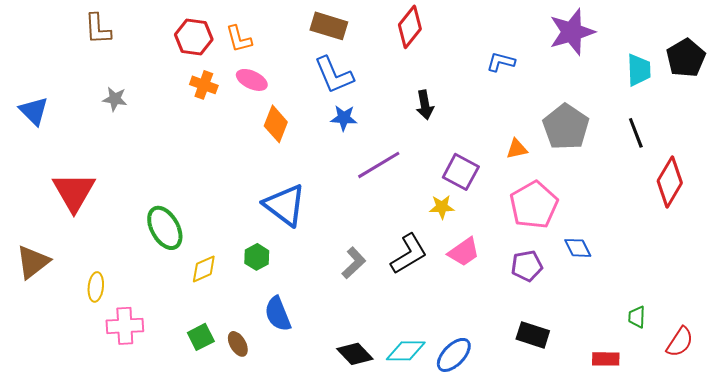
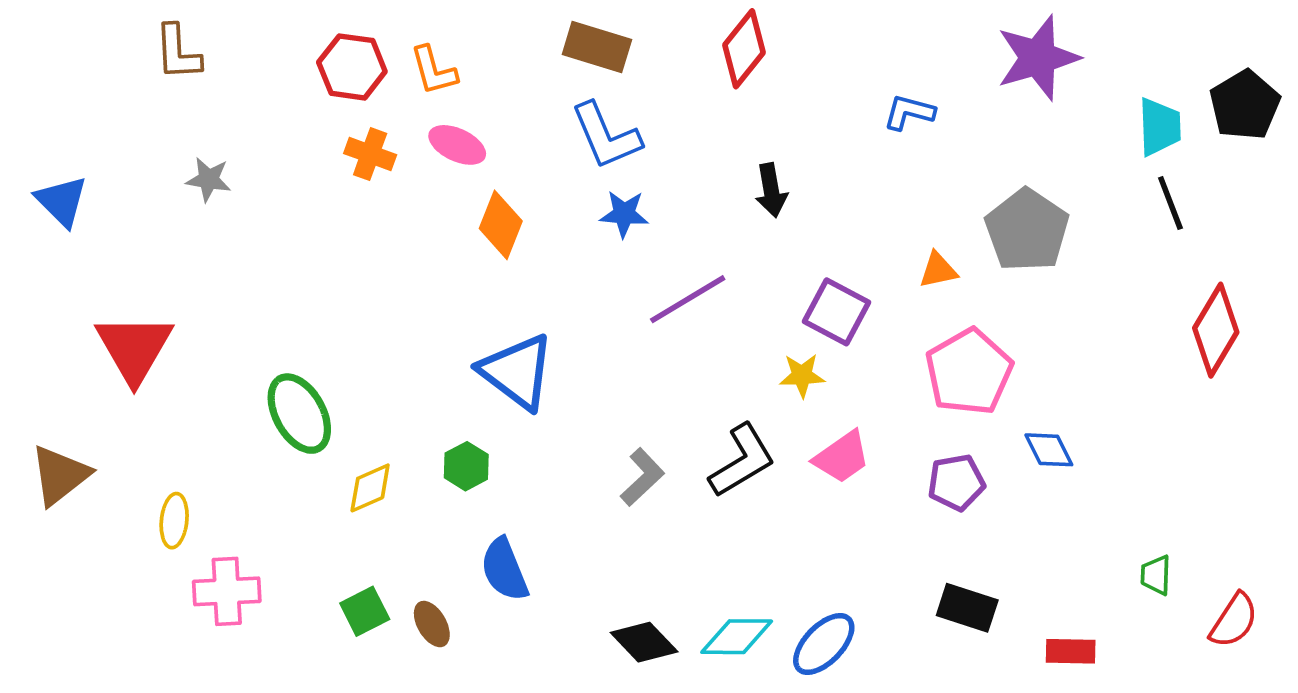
black line: (636, 133) -> (1170, 203), moved
red rectangle: (606, 359) -> (1071, 651), moved

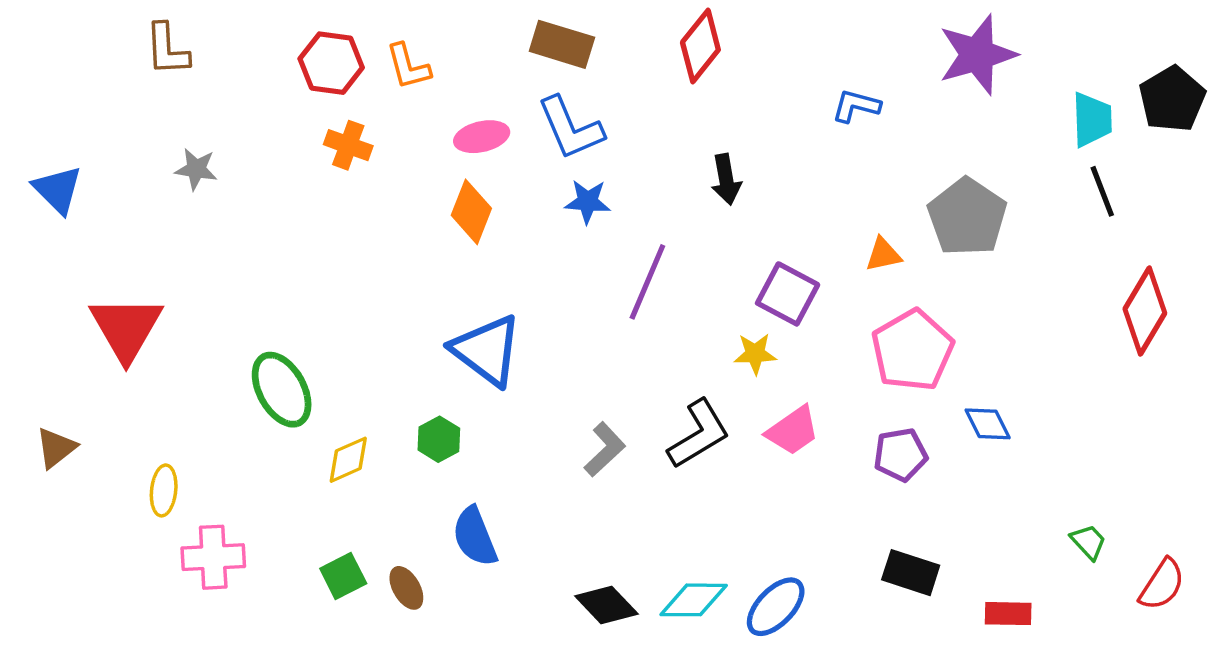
pink ellipse: (457, 145) -> (482, 137), moved, turned -38
purple line: (688, 299) -> (647, 282), turned -36
brown triangle: (60, 475) -> (56, 448), size x0.7
green trapezoid: (1156, 575) -> (1088, 542), turned 135

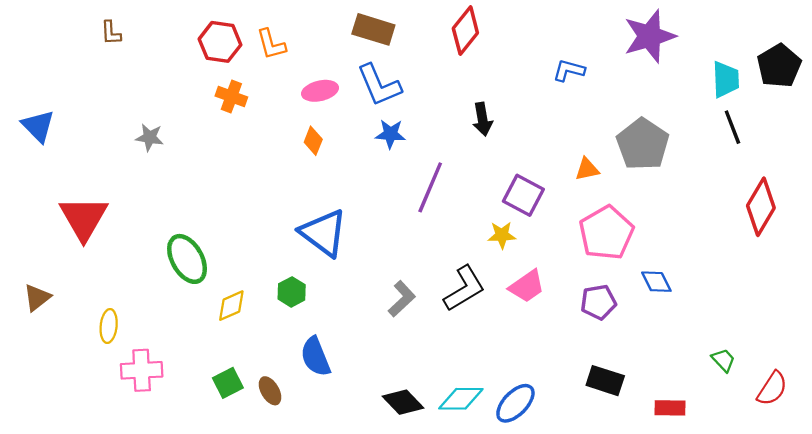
brown L-shape: (167, 49) -> (111, 33), size x0.7
gray star: (196, 169) -> (150, 137), moved
orange diamond: (471, 212) -> (313, 141), size x0.7

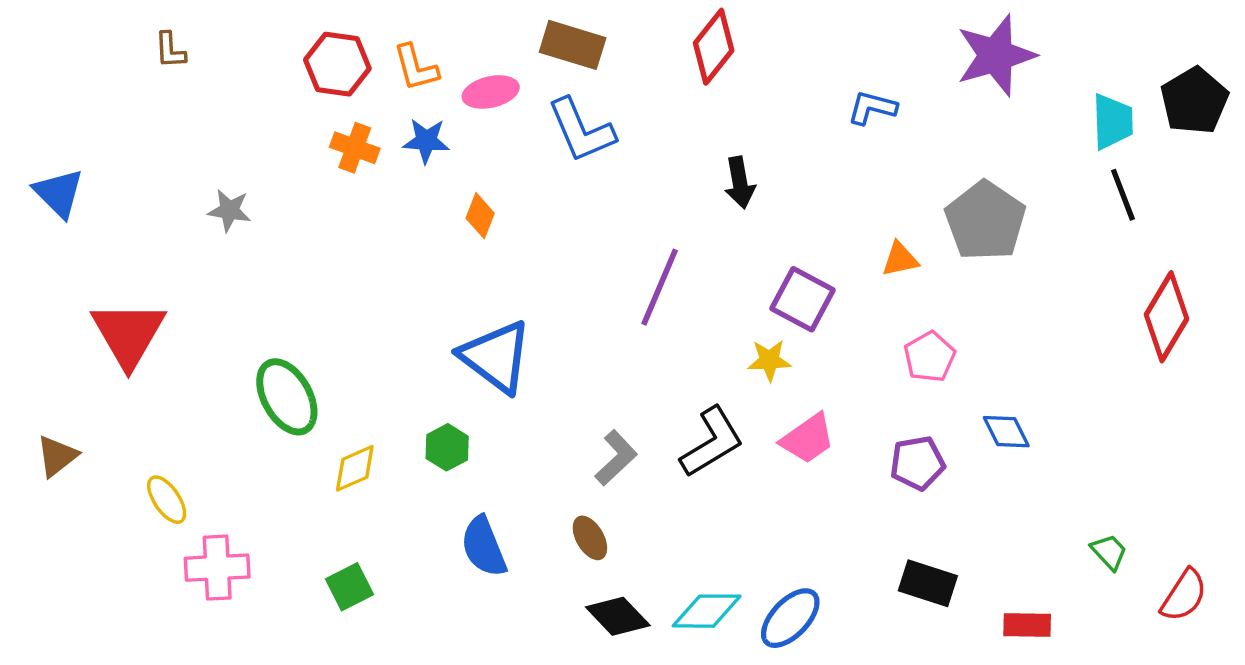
pink ellipse: (320, 91) -> (491, 92), moved
blue star: (390, 134) -> (426, 141), moved
pink pentagon: (606, 233) -> (930, 357), size x0.6
yellow ellipse: (109, 326) -> (167, 500), turned -40
brown ellipse: (270, 391) -> (590, 538), moved

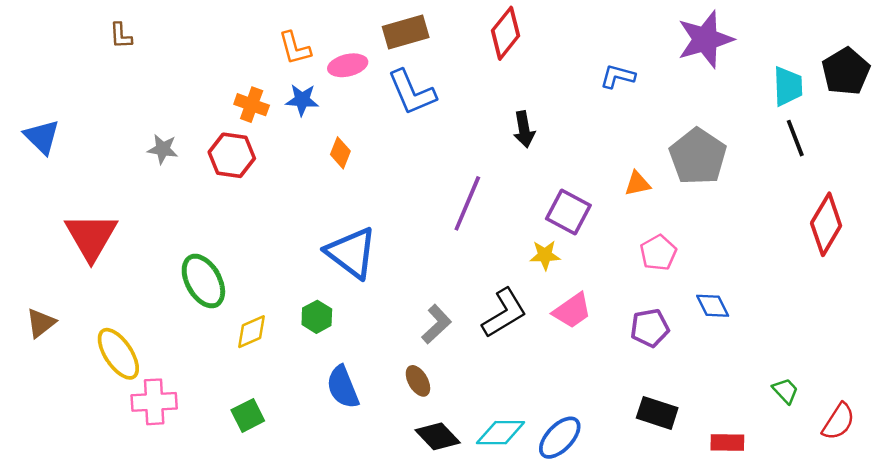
brown rectangle: (573, 45) -> (406, 32), turned -33
red hexagon: (337, 64) -> (232, 155), moved
yellow ellipse: (167, 500) -> (118, 354), size x1.5

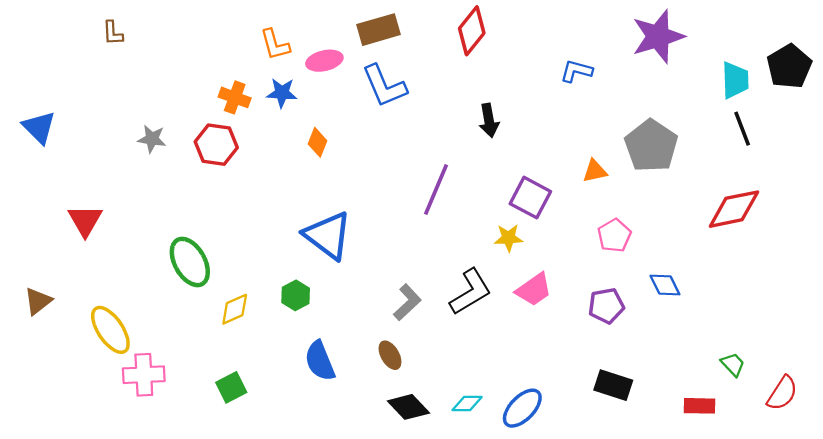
red diamond: (826, 224) -> (734, 209), moved, turned 48
red triangle: (91, 237) -> (85, 221), size x0.7
cyan diamond: (501, 433) -> (467, 403), size x0.7
red rectangle: (727, 443) -> (699, 406), moved

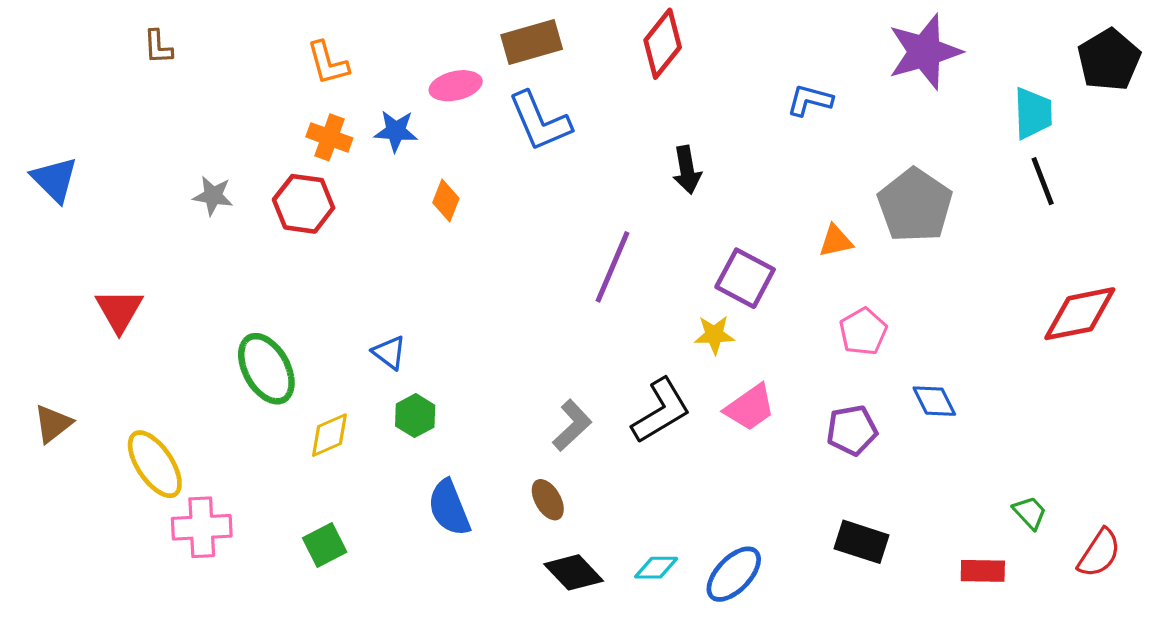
orange L-shape: (275, 45) -> (328, 63), moved
black pentagon: (789, 66) -> (1109, 60), moved
red diamond: (734, 209) -> (1080, 314), moved
blue triangle: (328, 236) -> (389, 353), moved, size x0.5

